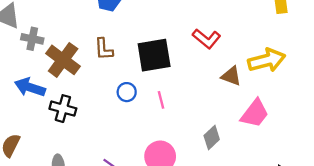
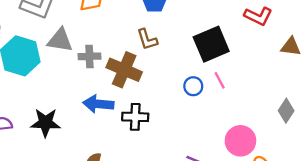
brown L-shape: (104, 49) -> (147, 39), moved
pink line: (161, 100) -> (220, 80), moved

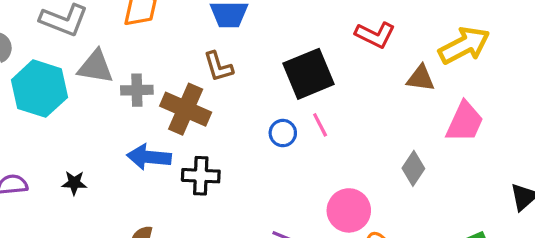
black star: (45, 123) -> (74, 183), size x0.6

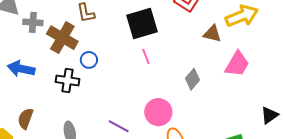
blue circle: (283, 133) -> (89, 60), moved
blue arrow: (149, 157) -> (21, 69), moved
gray diamond: (413, 168) -> (192, 79), moved

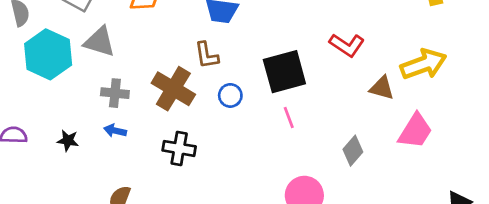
gray cross: (33, 22) -> (115, 93), moved
blue circle: (89, 60) -> (230, 95), moved
blue arrow: (21, 69) -> (115, 131), size x0.6

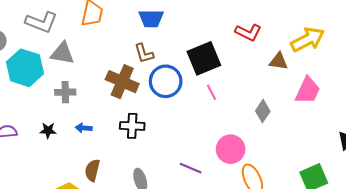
gray cross: (115, 93) -> (65, 92), moved
blue circle: (230, 95) -> (166, 81), size x1.8
blue arrow: (115, 131) -> (84, 128), moved

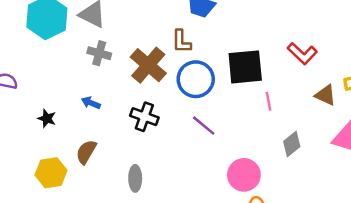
gray cross: (65, 92) -> (99, 53), moved
pink line: (212, 92) -> (269, 101), moved
black star: (48, 130) -> (47, 118), moved
purple line: (191, 168) -> (204, 126), moved

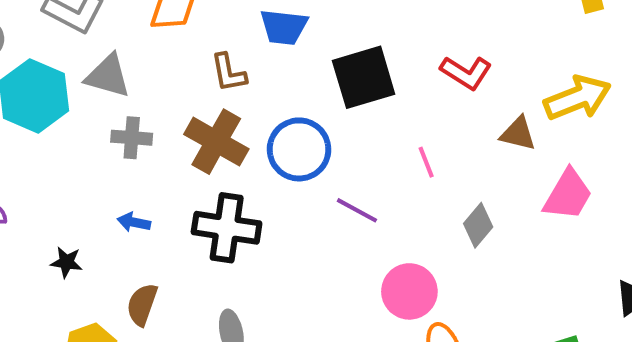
brown L-shape: (181, 42) -> (229, 73), moved
black square: (245, 67) -> (364, 77), moved
black cross: (144, 117) -> (227, 228), size x1.4
purple line: (204, 126) -> (357, 210), moved

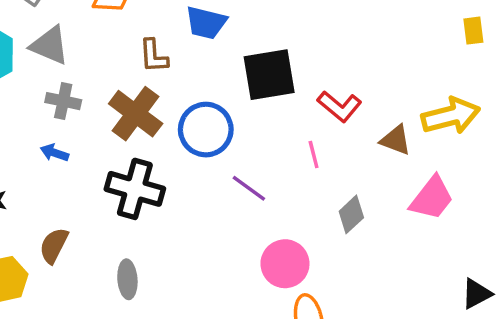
red L-shape: (466, 73) -> (340, 106), moved
blue arrow: (134, 222) -> (54, 153), moved

